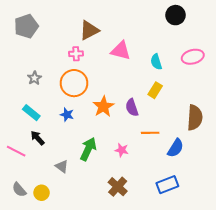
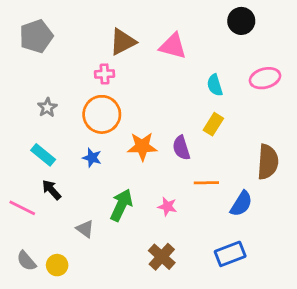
pink triangle: (121, 51) -> (173, 46), moved
orange star: (103, 106) -> (142, 146), turned 30

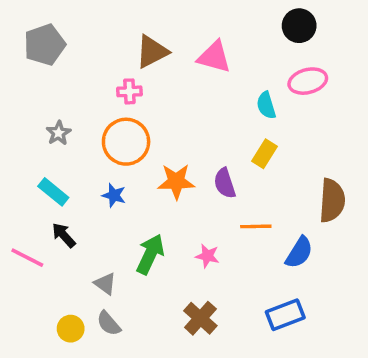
pink ellipse: (265, 78) -> (308, 81), moved
gray semicircle: (26, 261) -> (109, 323), moved

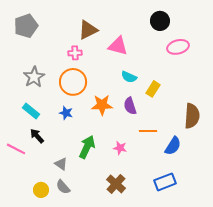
black circle: (299, 26) -> (160, 21), moved
pink triangle: (214, 57) -> (118, 46), moved
cyan semicircle: (266, 105) -> (129, 77), moved, turned -49
gray star: (58, 133) -> (34, 77), size x1.5

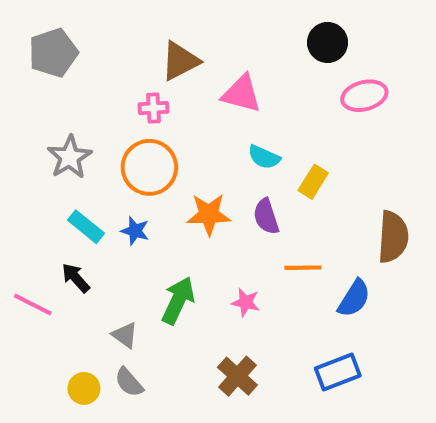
cyan rectangle: (31, 111) -> (86, 227), moved

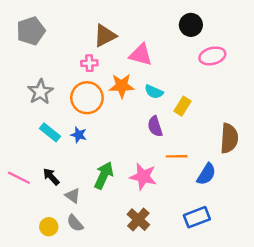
orange star: (209, 214) -> (122, 86), moved
black arrow: (76, 278) -> (51, 177), moved
pink star: (246, 302) -> (143, 177), size x1.6

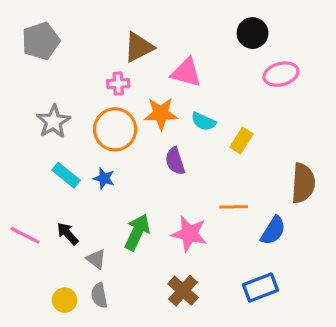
purple semicircle: (155, 126) -> (175, 161), moved
gray semicircle: (75, 223) -> (99, 295), turned 30

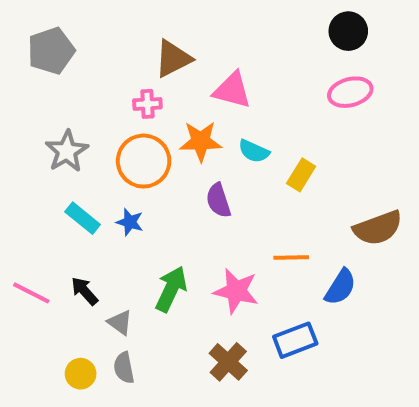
black circle: (253, 33) -> (348, 31), moved
brown semicircle: (303, 183) -> (378, 228), turned 66
blue rectangle: (260, 287) -> (295, 340), moved

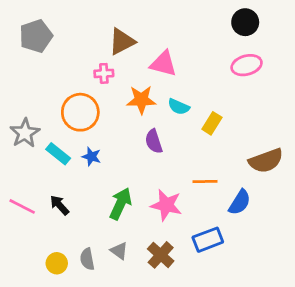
gray star: (67, 151) -> (25, 133), moved
orange circle: (144, 161) -> (80, 112), moved
gray triangle: (120, 322) -> (119, 251), moved

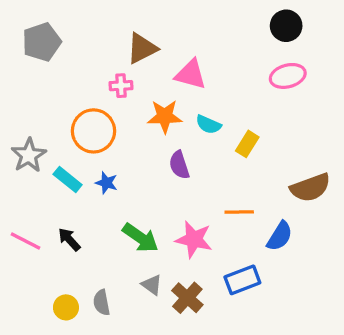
green arrow: (120, 204) -> (140, 238), turned 100
gray triangle: (119, 251) -> (152, 285), moved

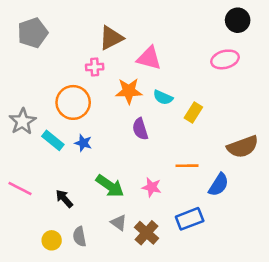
black circle: (286, 26) -> (238, 20), moved
black arrow: (69, 239) -> (64, 199), moved
pink star: (194, 239) -> (152, 187), size x0.7

